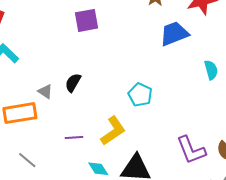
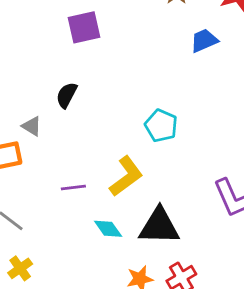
blue trapezoid: (174, 34) -> (204, 41), size x0.7
black semicircle: (73, 83) -> (67, 95), moved

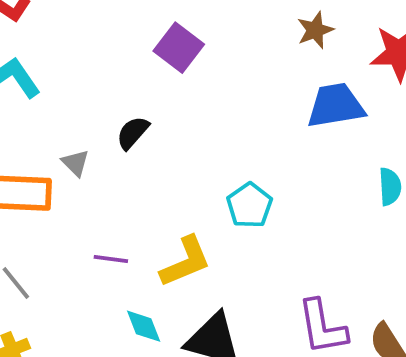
purple square: (84, 27) -> (179, 48), turned 36
blue trapezoid: (204, 41) -> (336, 106), size x1.5

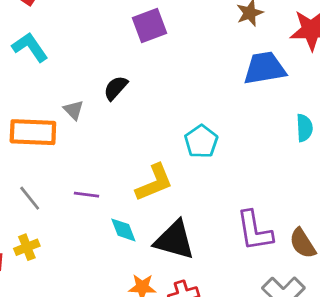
purple square: (179, 48) -> (150, 25), turned 32
purple line: (111, 259) -> (86, 195), moved

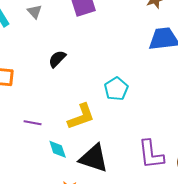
black semicircle: (116, 88) -> (57, 59), moved
gray triangle: (74, 110) -> (35, 12), moved

